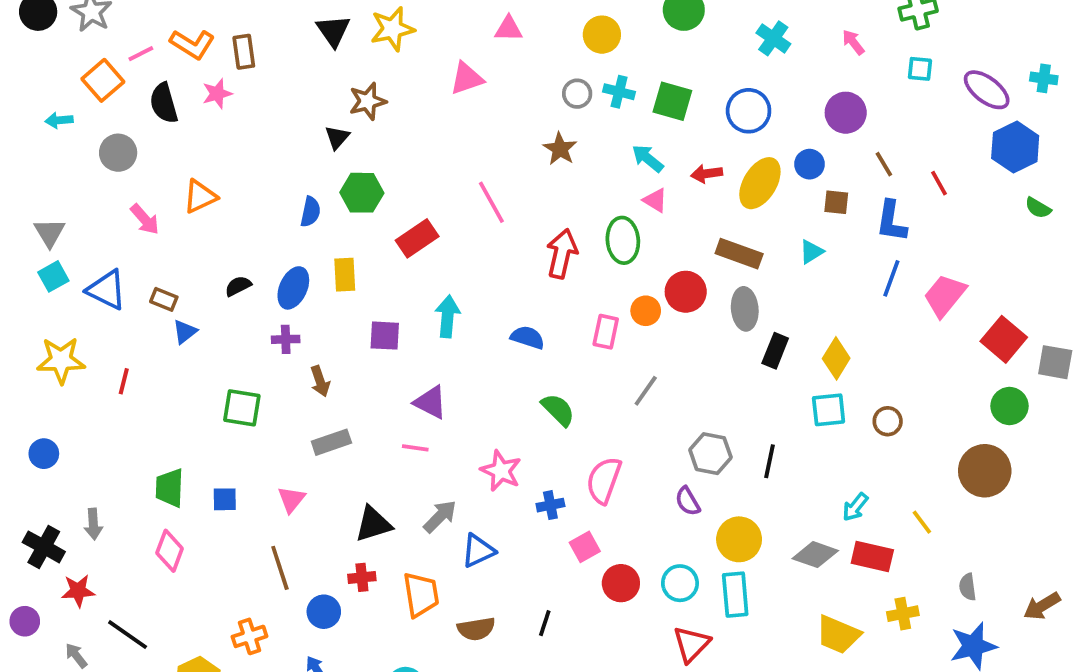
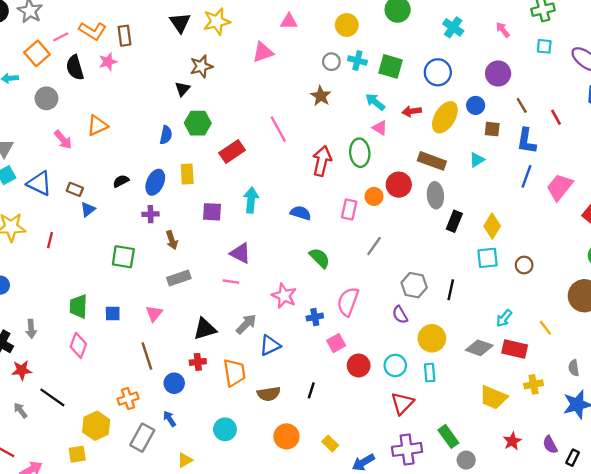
cyan rectangle: (735, 595) -> (430, 373), size x0.7

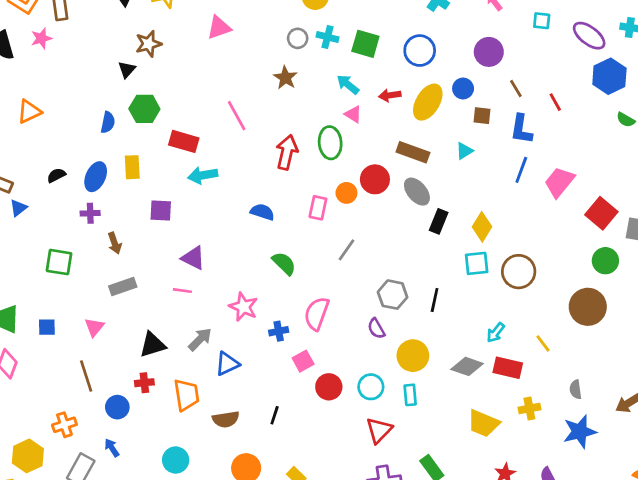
red rectangle: (232, 152) -> (184, 141), turned 50
gray ellipse: (435, 195) -> (417, 192), turned -35
cyan arrow: (251, 200) -> (203, 175), moved, turned -105
brown circle: (524, 265) -> (519, 272), size x1.6

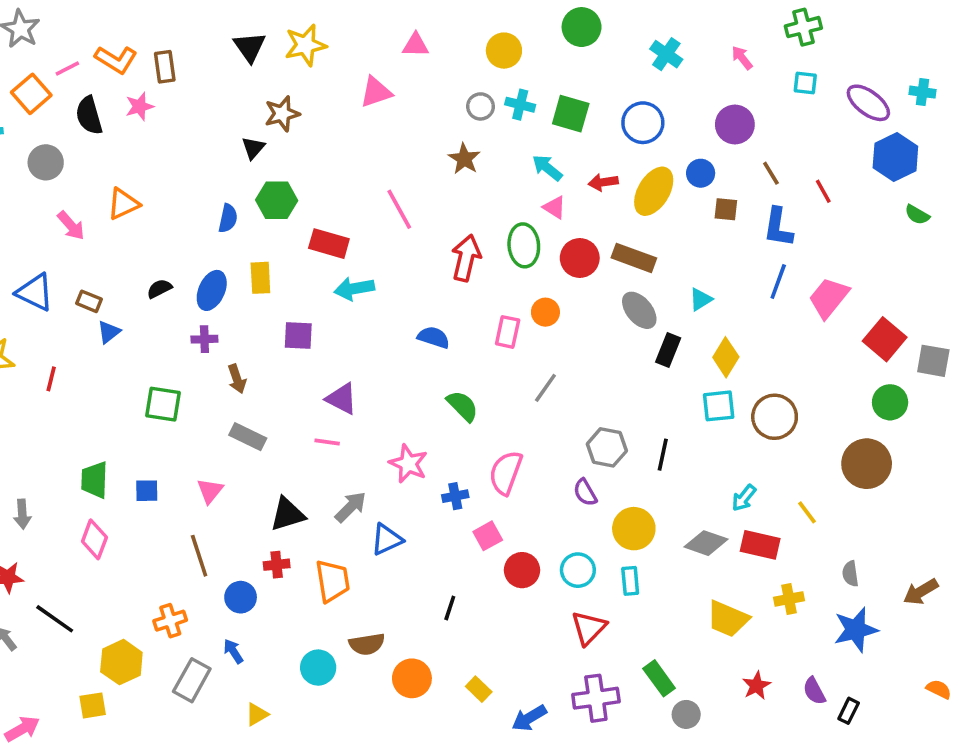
cyan triangle: (464, 151) -> (701, 299), moved
red circle: (375, 179) -> (580, 258), moved
gray rectangle: (123, 286) -> (248, 437), turned 45
brown semicircle: (226, 419) -> (367, 644), moved

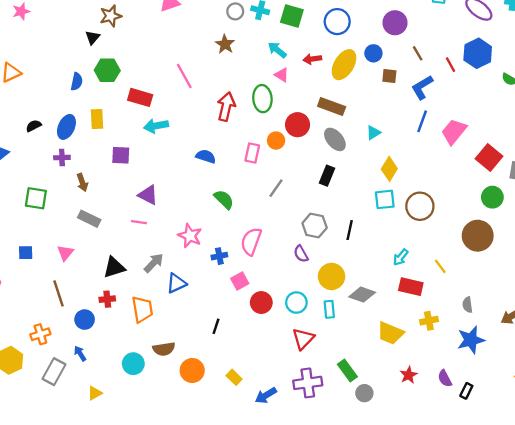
blue hexagon: (895, 157) -> (478, 53), moved
blue L-shape: (778, 227) -> (422, 87), turned 50
red circle: (580, 258) -> (298, 125), moved
black rectangle: (668, 350) -> (327, 176), moved
gray diamond: (706, 543) -> (362, 295), moved

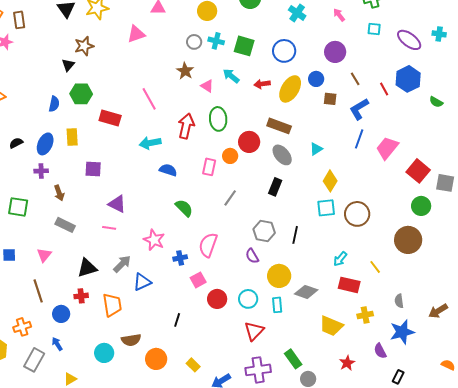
pink triangle: (282, 75) -> (207, 86), moved
cyan arrow: (156, 126) -> (150, 143), moved
purple semicircle: (445, 378) -> (380, 351), moved

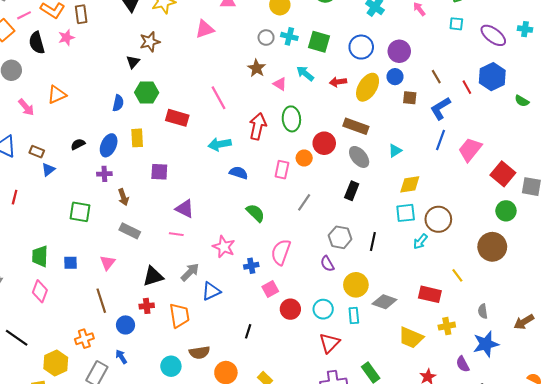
purple circle: (335, 52) -> (399, 51), moved
yellow diamond: (330, 181) -> (410, 184), turned 50
cyan arrow: (340, 259) -> (420, 241), moved

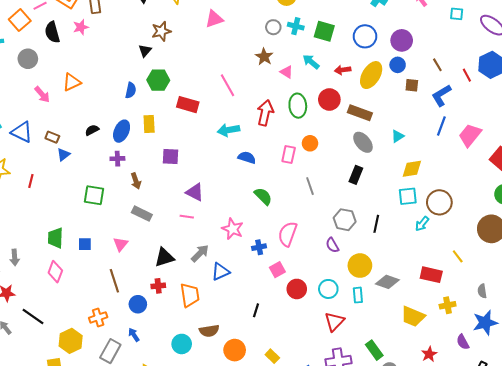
red circle: (324, 143) -> (329, 99), moved
gray line: (304, 202) -> (310, 186), turned -54

